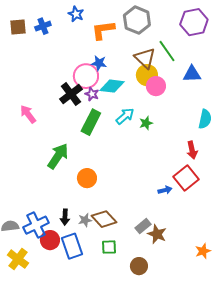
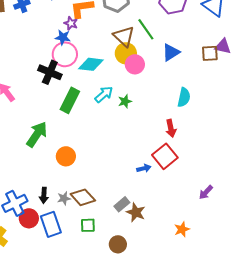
blue star: (99, 63) -> (63, 37), moved
blue triangle: (192, 74) -> (171, 52), turned -30
black cross: (71, 94) -> (50, 72), turned -30
purple star: (92, 94) -> (71, 23), moved

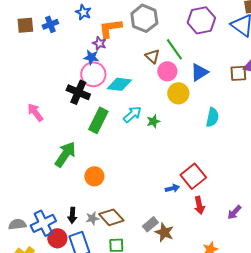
brown triangle: (124, 36) -> (152, 56), size x0.7
yellow circle: (126, 53) -> (178, 93), moved
pink circle: (135, 64) -> (167, 71), moved
red arrow: (171, 128) -> (199, 205), moved

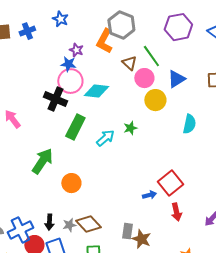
orange L-shape: (110, 28) -> (104, 41), moved, turned -55
cyan arrow: (132, 114) -> (105, 138), moved
gray rectangle: (150, 224) -> (127, 231), turned -42

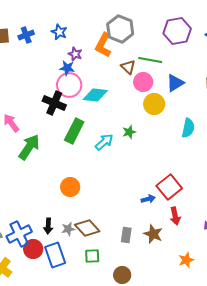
blue star: (60, 19) -> (59, 32), moved
green line: (151, 56) -> (150, 60), turned -45
green arrow: (42, 161) -> (29, 147), moved
brown star: (141, 239) -> (153, 234), moved

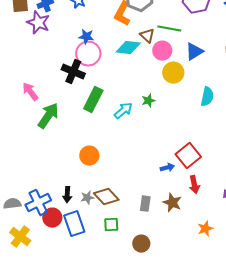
purple star: (75, 54) -> (38, 23), moved, size x1.6
cyan diamond: (95, 95) -> (128, 48), moved

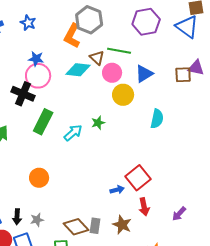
brown diamond: (106, 197) -> (76, 227), moved

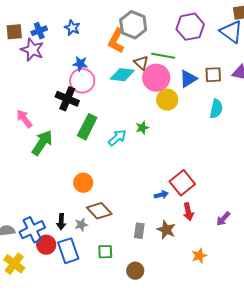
pink circle: (112, 73) -> (156, 78), size x1.4
brown square: (183, 75) -> (213, 75), moved
cyan semicircle: (157, 119) -> (216, 109), moved
brown diamond: (76, 227) -> (99, 211), moved

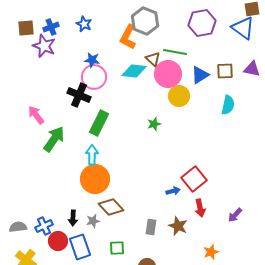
cyan arrow: (117, 138) -> (92, 155), moved, turned -48
orange circle: (83, 183) -> (95, 179), size x1.5
blue cross: (32, 230) -> (44, 226), size x0.7

